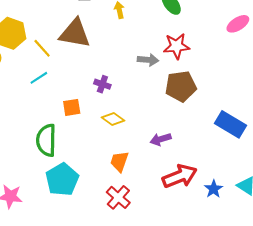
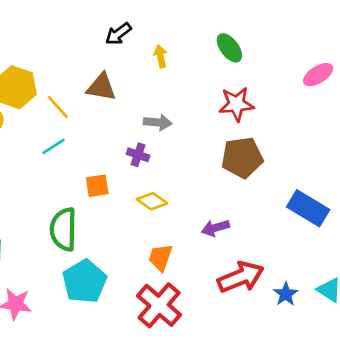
brown triangle: (75, 33) -> (101, 87), size x0.7
gray arrow: (148, 60) -> (158, 122), moved
red cross: (118, 197) -> (159, 305), size x1.4

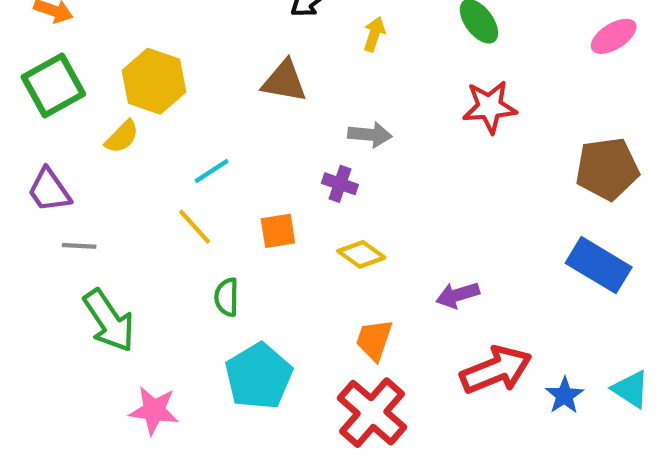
yellow arrow: (160, 56) -> (374, 34), turned 30
pink ellipse: (318, 75) -> (614, 36), moved
yellow line: (58, 107) -> (195, 227), moved
brown pentagon: (242, 158) -> (607, 169), moved
green semicircle: (63, 229) -> (227, 297), size x0.6

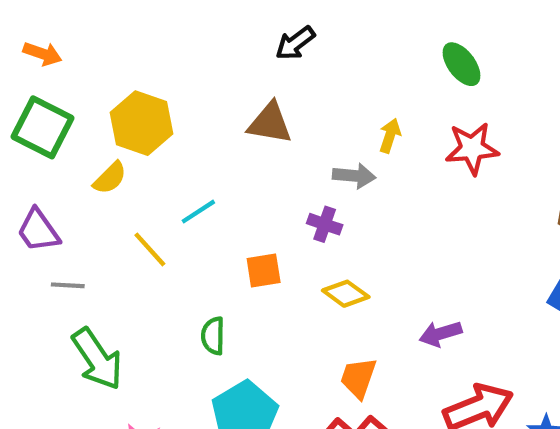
yellow arrow: (374, 34) -> (390, 136), moved
green square: (53, 85) -> (42, 127), turned -34
yellow line: (195, 227) -> (150, 249), moved

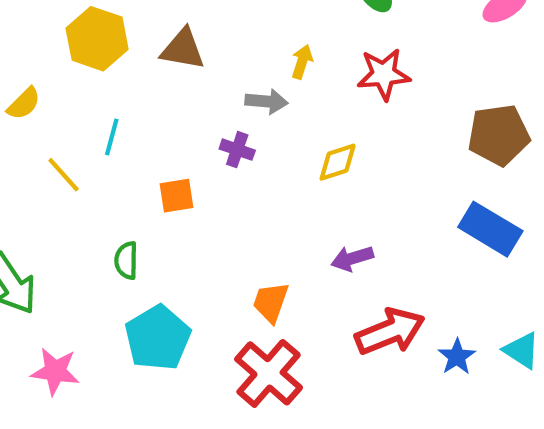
yellow hexagon: (141, 123) -> (97, 39), moved
cyan line: (198, 212) -> (112, 137), turned -42
yellow diamond: (346, 294) -> (338, 162), moved, turned -54

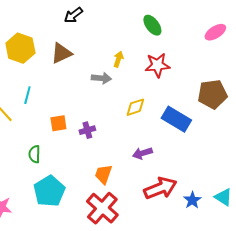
brown triangle: (183, 49) -> (61, 53), turned -35
purple cross: (237, 150) -> (87, 130), moved, turned -35
blue rectangle: (490, 229) -> (176, 119), moved

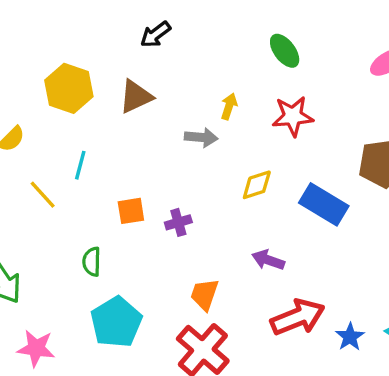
purple arrow: (142, 153) -> (268, 260), turned 36

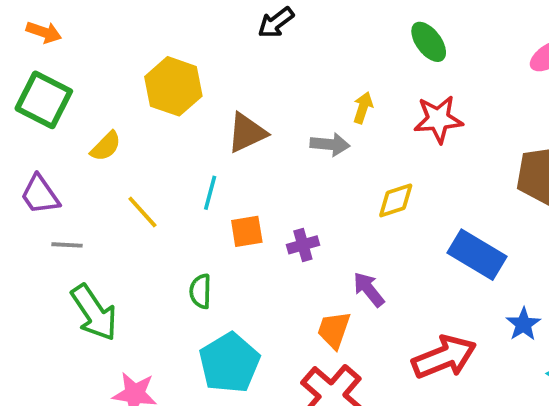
brown triangle: (136, 97) -> (247, 133), moved
cyan line: (80, 165) -> (210, 193), moved
blue rectangle: (324, 204) -> (477, 255), moved
purple arrow: (268, 260) -> (369, 289), moved, turned 32
blue star: (350, 337) -> (523, 324), moved

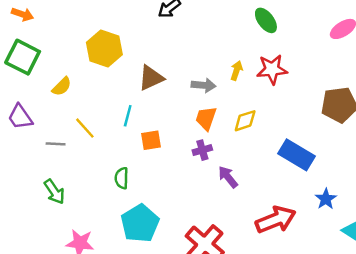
yellow arrow: (363, 108) -> (237, 71), moved
gray line: (67, 245) -> (56, 144), moved
purple cross: (303, 245) -> (202, 150), moved
green arrow: (94, 313) -> (54, 192), size x0.7
orange trapezoid: (334, 330) -> (206, 118), moved

